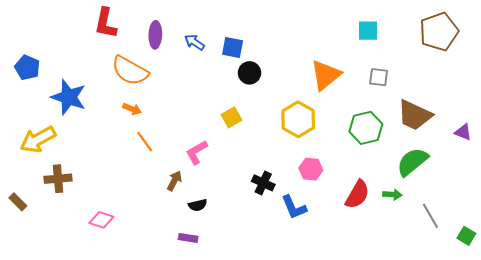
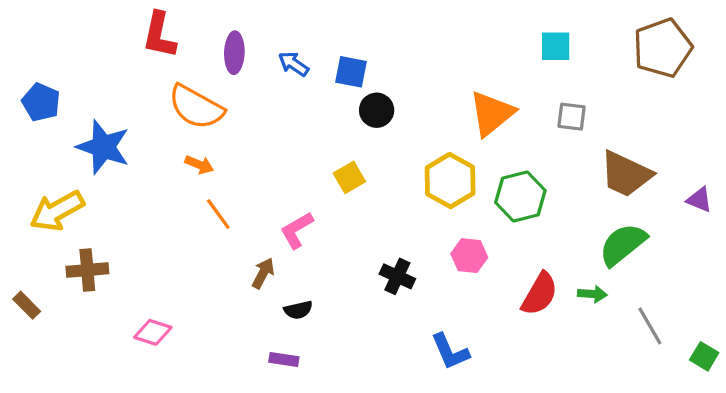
green hexagon: (366, 128) -> (520, 196), moved
blue L-shape: (294, 207) -> (450, 352), moved

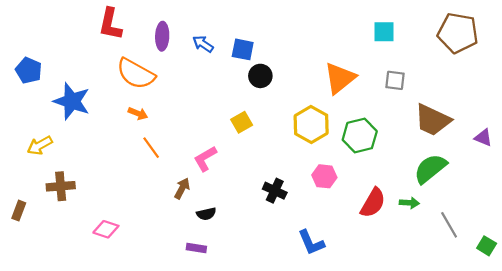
brown pentagon: (663, 48) -> (458, 33), turned 30
yellow arrow: (57, 211) -> (40, 145), size x0.7
brown rectangle: (27, 305) -> (19, 211), turned 66

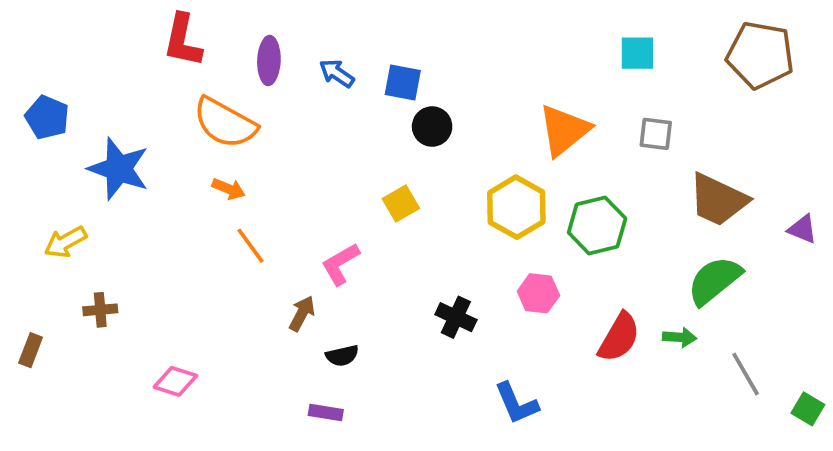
brown cross: (61, 186) -> (100, 310), size x0.7

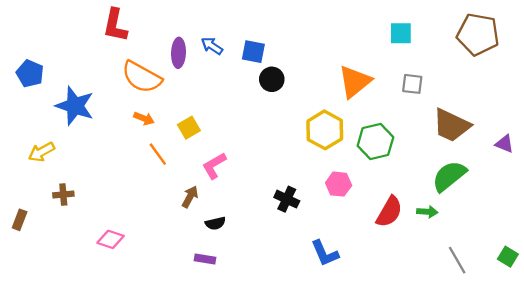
purple ellipse: (269, 61) -> (179, 53), moved
yellow square: (401, 204) -> (189, 128), moved
gray line: (746, 374) -> (457, 260), moved

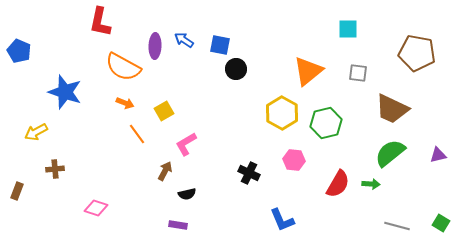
brown pentagon: (478, 34) -> (417, 53), moved
blue pentagon: (30, 74) -> (19, 51), moved
purple triangle: (504, 144) -> (438, 155), moved, turned -36
gray line: (457, 260) -> (397, 226), turned -45

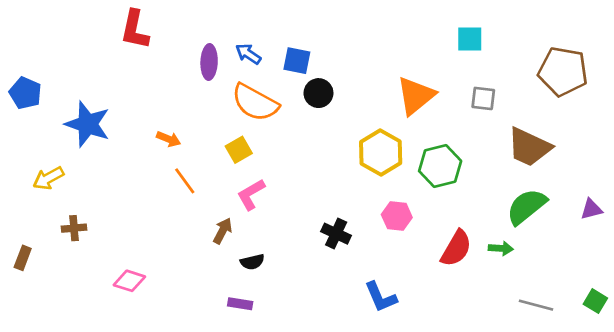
blue pentagon: (19, 51) -> (25, 93), moved
orange semicircle: (123, 67) -> (255, 103), moved
yellow square: (164, 111) -> (239, 150), moved

